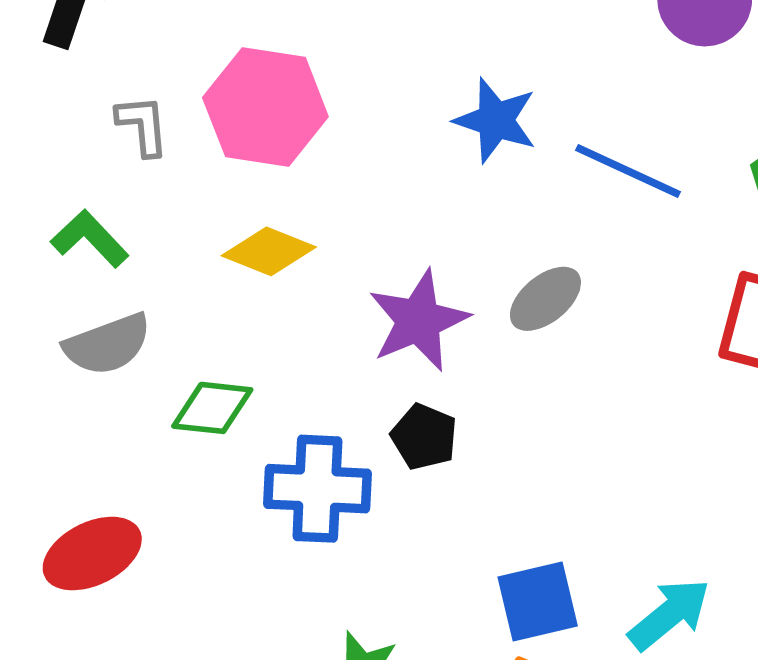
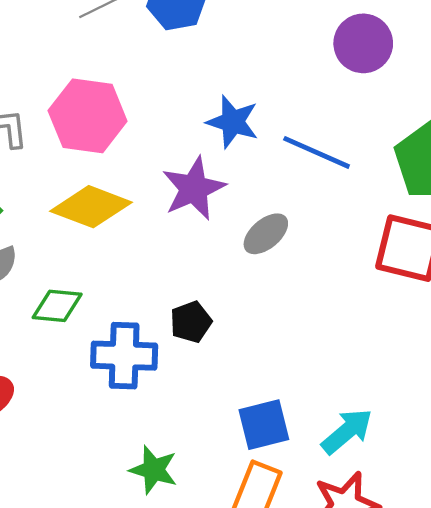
yellow diamond: (269, 251) -> (91, 207), size x1.4
purple star: (419, 321) -> (194, 188), moved
black pentagon: (424, 437) -> (191, 322), turned 30

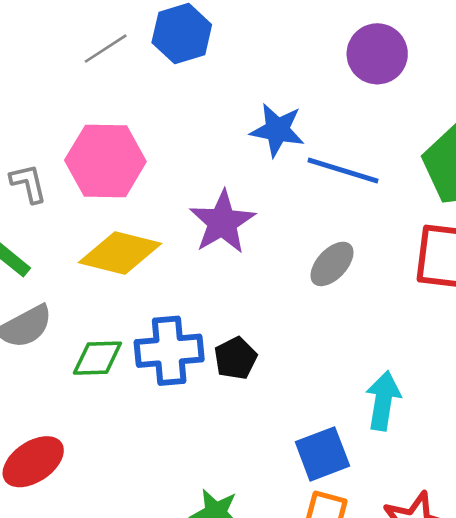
blue star: (233, 122) -> (277, 130), moved
gray ellipse: (266, 234) -> (332, 264), moved
blue cross: (124, 356) -> (169, 351), moved
cyan arrow: (347, 431) -> (383, 401), moved, turned -34

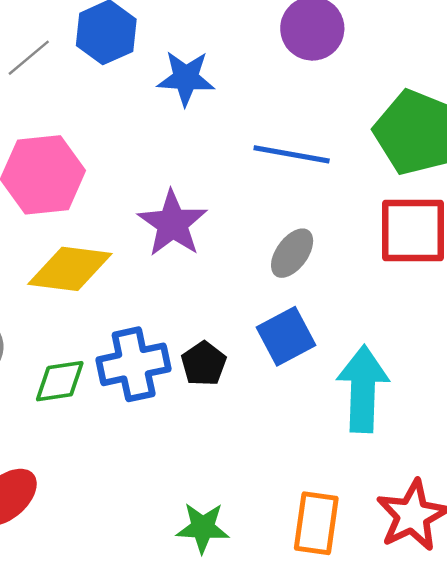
blue star: (277, 130) -> (186, 78), moved
cyan arrow: (383, 401) -> (363, 389), size x1.4
blue square: (322, 454) -> (286, 336), moved

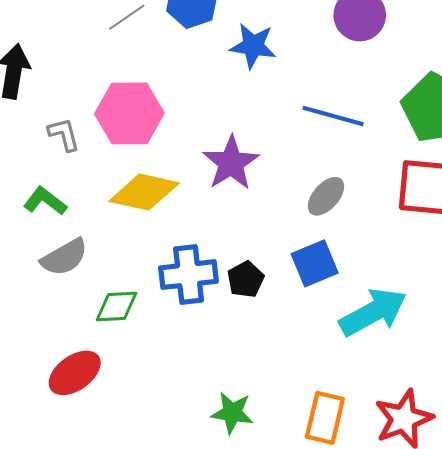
green diamond: (60, 381) -> (117, 307), moved
cyan arrow: (363, 389) -> (373, 312), turned 54

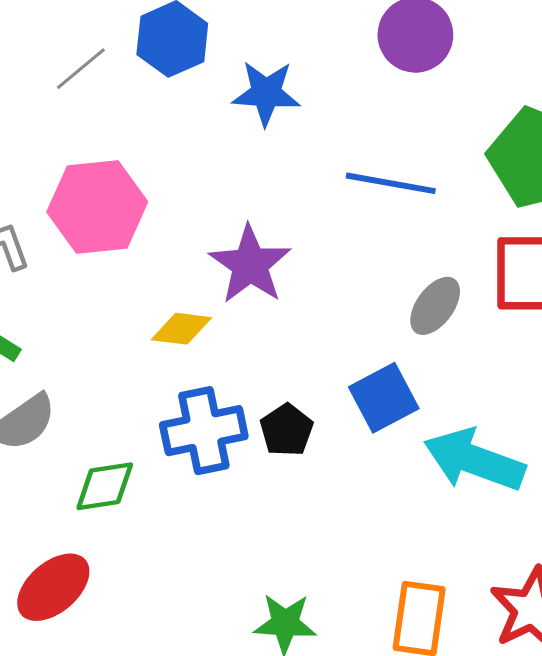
yellow diamond: (144, 192) -> (181, 329), moved, size x0.6
gray ellipse: (326, 196) -> (435, 306), moved
cyan arrow: (373, 312) -> (474, 460), turned -126

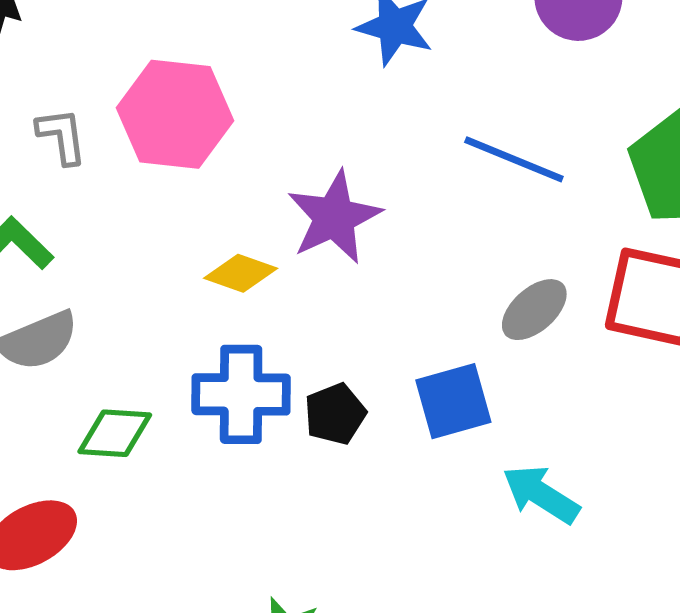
cyan arrow: (474, 460) -> (541, 494), size x0.7

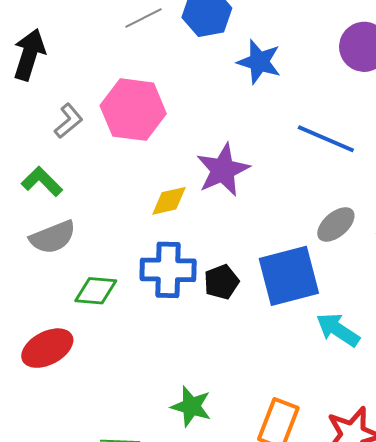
gray L-shape: (62, 136) -> (68, 121), turned 57
yellow diamond: (241, 273) -> (169, 201), turned -33
blue square: (453, 401) -> (289, 276), size x1.4

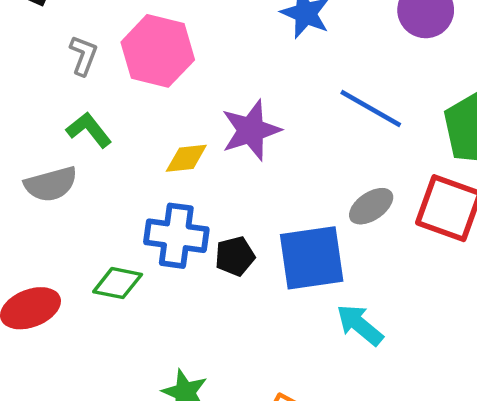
gray L-shape: (68, 121) -> (83, 55), turned -36
green L-shape: (42, 181) -> (89, 130), moved
green diamond: (96, 291) -> (118, 283), moved

